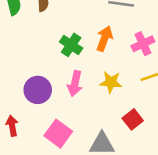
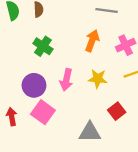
green cross: (71, 45) -> (43, 46), moved
pink square: (58, 134) -> (43, 112), moved

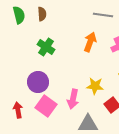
yellow star: (98, 79) -> (95, 86), moved
pink arrow: (66, 80) -> (73, 99), moved

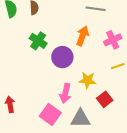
purple circle: (38, 82) -> (62, 57), moved
pink square: (46, 106) -> (50, 114), moved

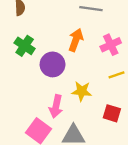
red square: (105, 99) -> (112, 113), moved, turned -35

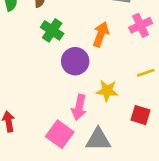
pink cross: (111, 45) -> (141, 25), moved
green cross: (25, 46) -> (52, 30), moved

